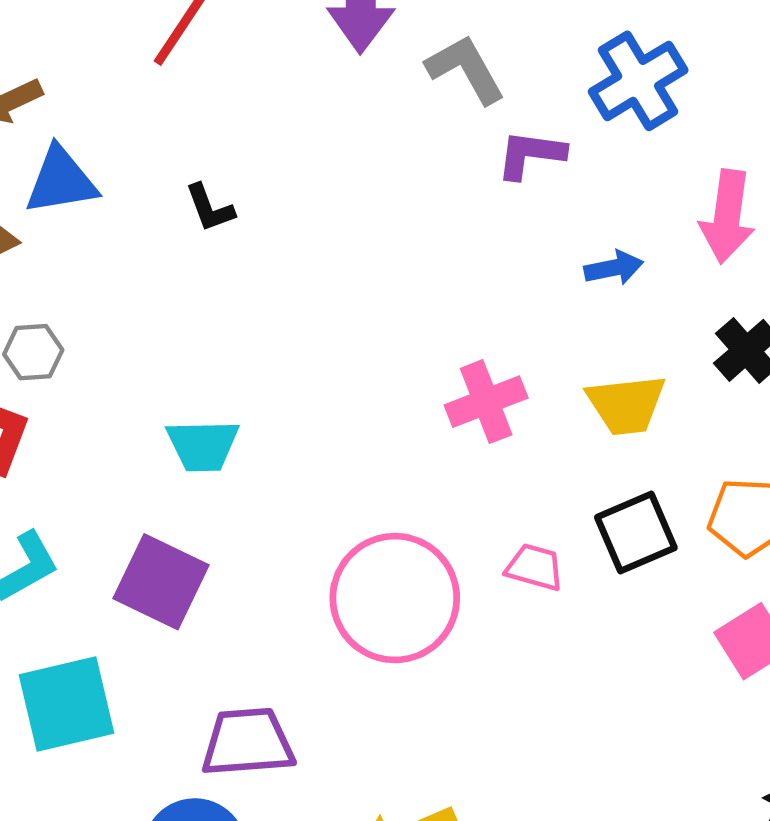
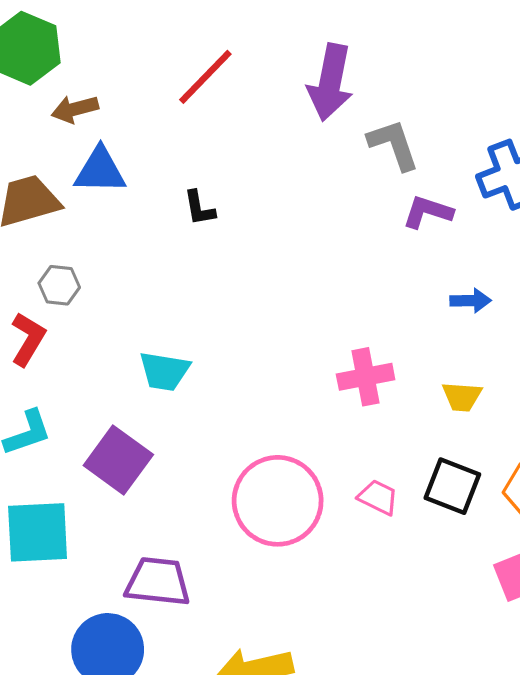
yellow trapezoid: (626, 405) -> (462, 397), size x0.7
black square: (636, 533) -> (452, 486), turned 34

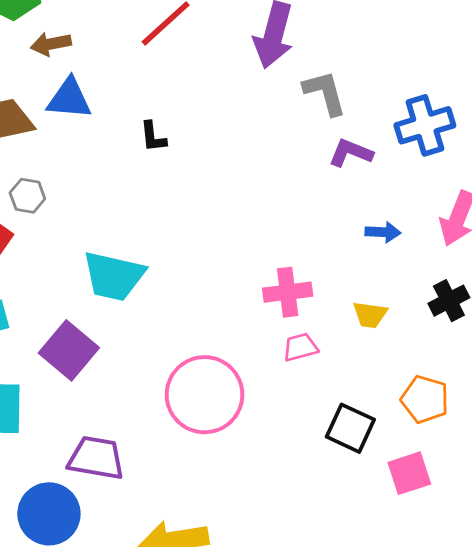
cyan trapezoid: (164, 371) -> (114, 276), size x1.4
black square: (452, 486) -> (350, 428), moved
pink trapezoid: (378, 497) -> (300, 347), moved, turned -45

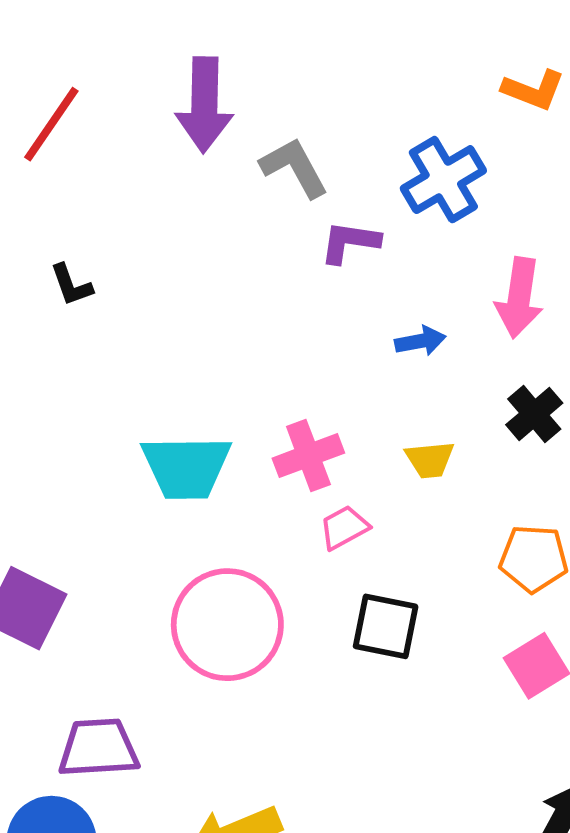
cyan trapezoid: (114, 276) -> (186, 467), moved
black square: (350, 428) -> (386, 626), moved

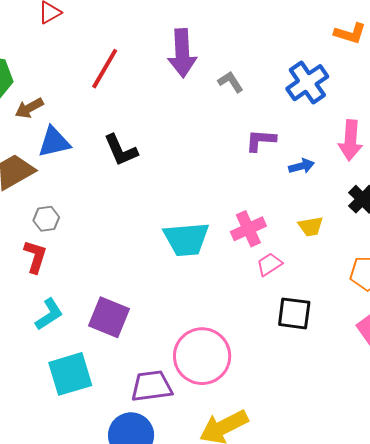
gray L-shape: (294, 167) -> (231, 82), size x0.7
purple L-shape: (350, 242) -> (261, 140), moved
black L-shape: (71, 285) -> (121, 150), size x1.5
pink circle: (227, 625) -> (202, 356), moved

